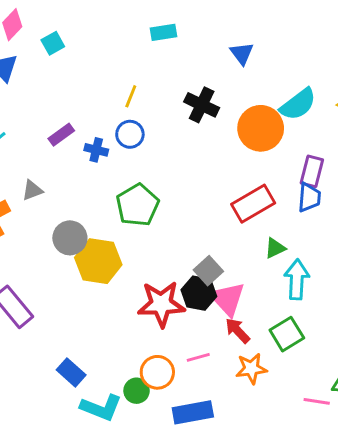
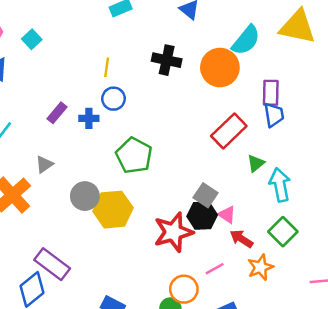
pink triangle: (228, 299) -> (227, 215), size x0.6

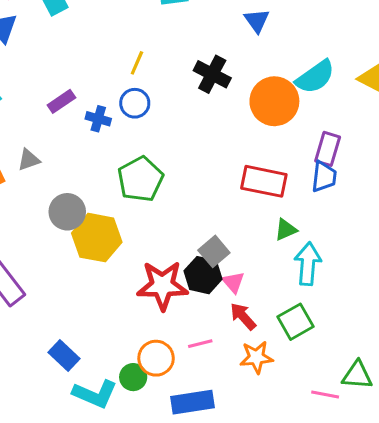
red rectangle: (229, 131) -> (264, 181), turned 40

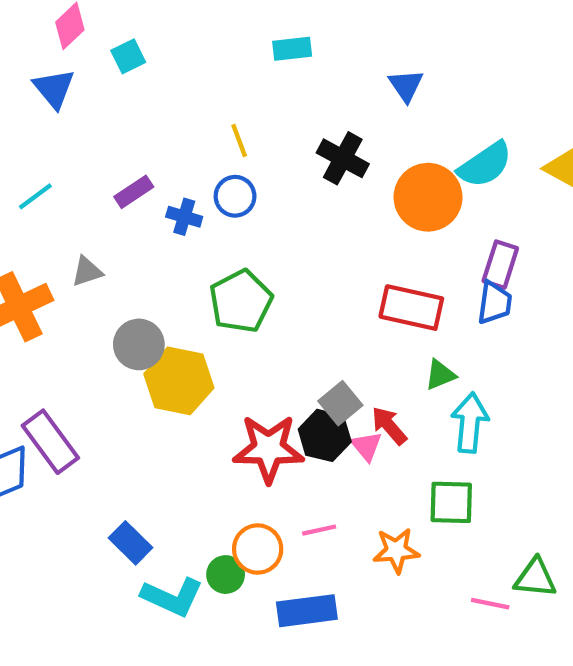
yellow line: (137, 63) -> (239, 140), turned -45
red arrow: (243, 316) -> (389, 426), moved
green square: (296, 322) -> (451, 502), turned 30

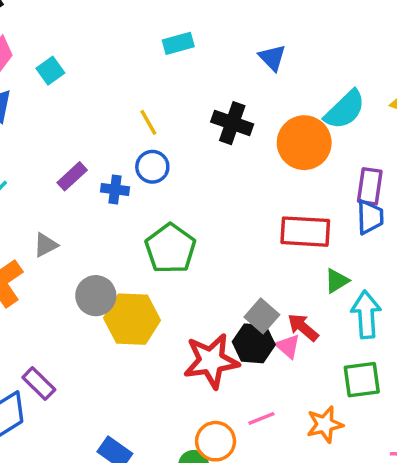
purple rectangle: (50, 442) -> (39, 384), size x0.7

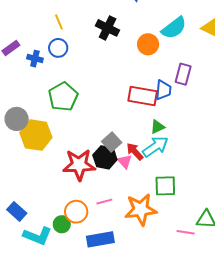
orange circle: (304, 143) -> (148, 44), size x0.7
blue trapezoid: (370, 217) -> (163, 90), moved
cyan arrow: (366, 315) -> (155, 147), moved, turned 52
orange star: (325, 424) -> (141, 209), size x1.5

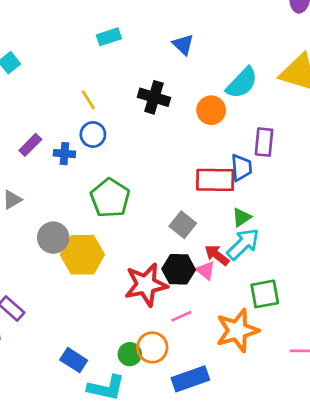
gray square: (112, 142) -> (183, 225), moved
pink line: (104, 202) -> (181, 316), moved
green circle: (62, 224) -> (130, 354), moved

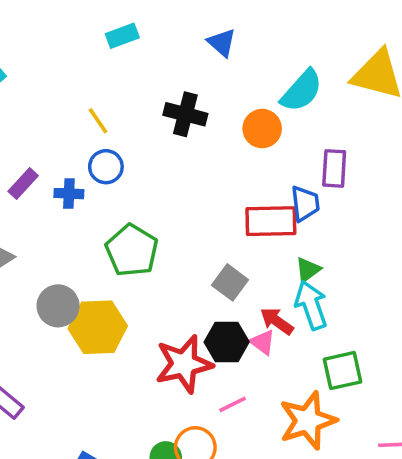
cyan arrow: (243, 244) -> (311, 305), turned -63

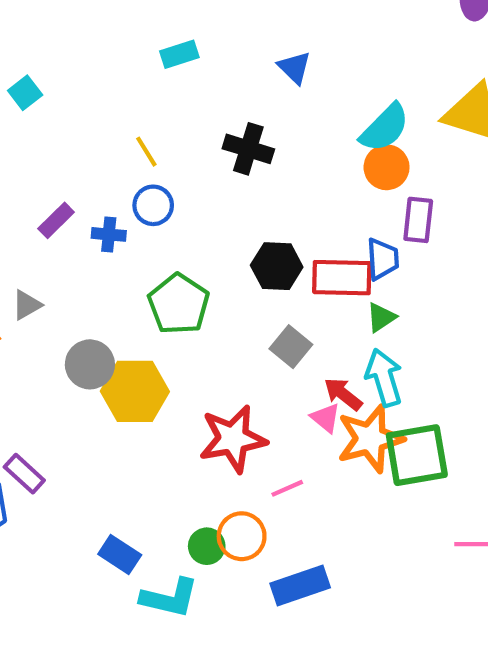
orange circle: (262, 129) -> (387, 167), moved
green triangle: (308, 270) -> (381, 317), moved
black hexagon: (227, 342) -> (277, 266), moved
green square: (342, 371) -> (417, 455), size x1.4
orange star: (308, 421) -> (370, 439), moved

